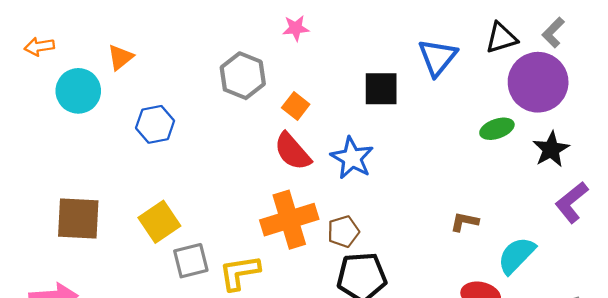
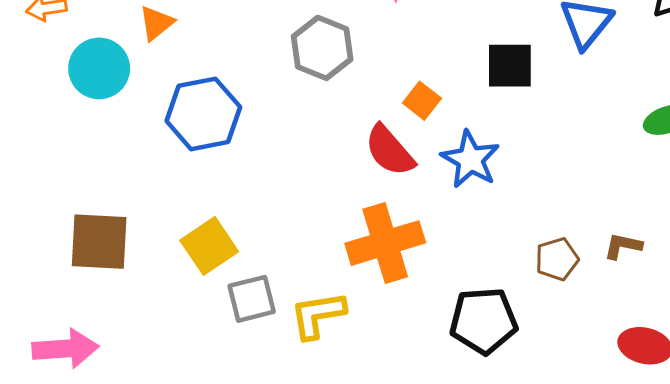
orange square: (296, 106) -> (422, 101), moved
blue hexagon: (155, 124) -> (203, 114), size x1.4
brown pentagon: (343, 232) -> (557, 259), moved

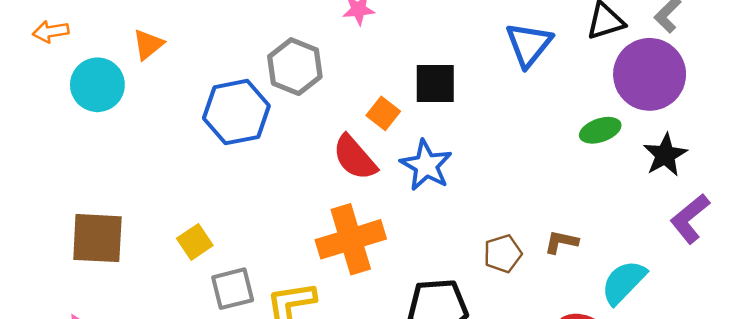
black square: (510, 66) -> (435, 83), moved
blue hexagon: (203, 114) -> (236, 112), moved
yellow square: (209, 246) -> (195, 242), size x0.7

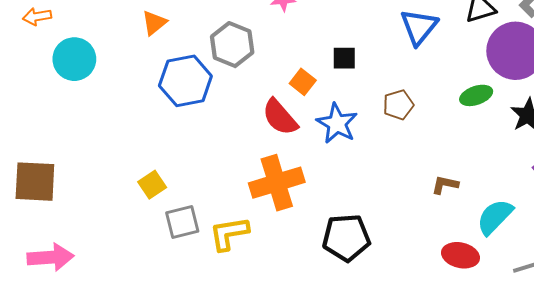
orange triangle: (148, 45) -> (154, 23), moved
black square: (435, 83) -> (344, 58), size x0.7
brown square: (97, 238) -> (35, 182), moved
brown pentagon: (503, 254) -> (398, 105), moved

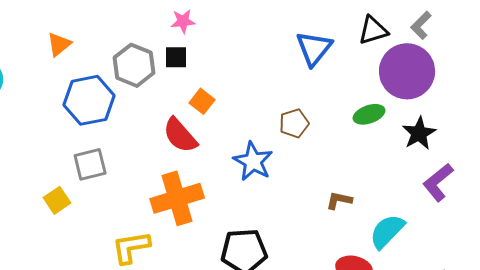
black square: (344, 58) -> (176, 57), moved
blue star: (337, 123) -> (253, 161), moved
gray square: (182, 222) -> (90, 164), moved

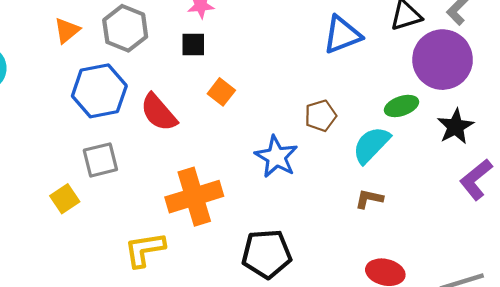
blue triangle: (314, 48) -> (342, 35), turned 30
gray hexagon: (134, 65) -> (125, 28), moved
red semicircle: (180, 135) -> (159, 112), moved
cyan semicircle: (387, 231) -> (371, 145), moved

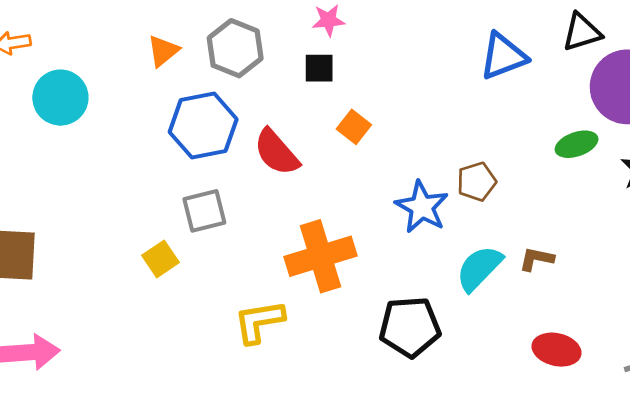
brown pentagon: (321, 116) -> (477, 182), moved
cyan semicircle: (371, 145) -> (479, 268), moved

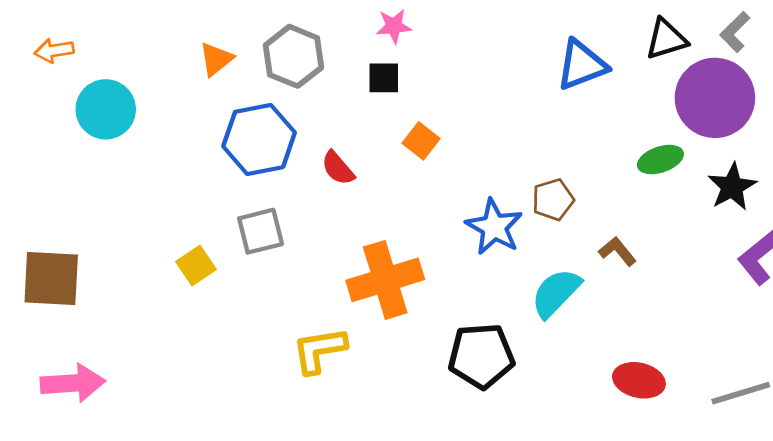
red semicircle: (276, 152) -> (338, 168), size x0.7
yellow square: (160, 259) -> (196, 266), moved
brown L-shape: (537, 259) -> (617, 251), moved, turned 39

